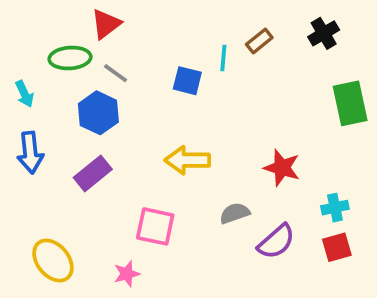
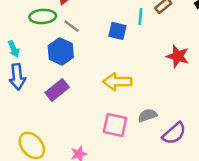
cyan arrow: (25, 94) -> (14, 49), moved
red star: (282, 168) -> (178, 56), moved
pink square: (155, 226) -> (115, 125), moved

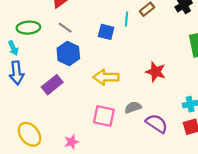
green ellipse: (43, 16) -> (28, 28), moved
blue hexagon: (61, 51) -> (68, 53), moved
red star: (178, 56) -> (156, 72), moved
purple semicircle: (174, 133) -> (157, 124), turned -105

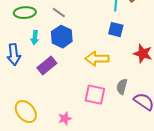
blue square: (106, 32) -> (116, 30), moved
cyan arrow: (13, 48) -> (35, 38), moved, turned 32
gray semicircle: (133, 107) -> (122, 87), turned -56

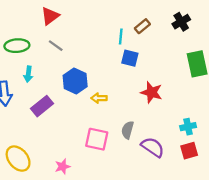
blue square: (116, 30) -> (130, 58), moved
blue hexagon: (62, 37) -> (75, 81), moved
yellow arrow: (97, 59) -> (99, 98), size x0.6

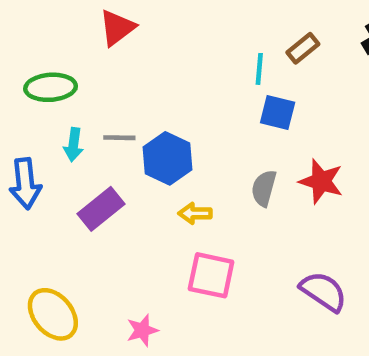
gray line: (56, 46) -> (119, 138), moved, turned -35
yellow arrow: (99, 98) -> (195, 213), moved
gray semicircle: (128, 130) -> (264, 188), moved

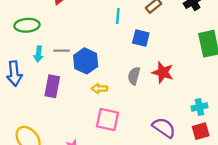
cyan line: (259, 69) -> (118, 16), moved
purple rectangle: (101, 209) -> (52, 86), turned -40

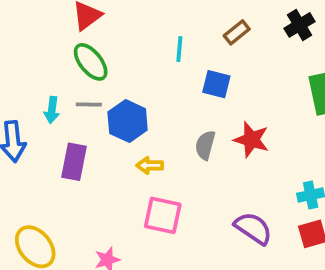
green ellipse: (27, 25) -> (91, 62), moved, turned 55

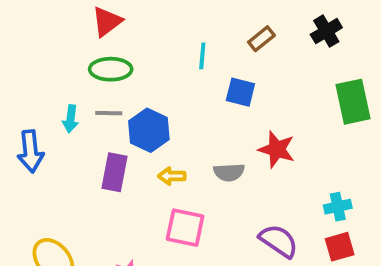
green ellipse: (91, 62) -> (111, 69), turned -51
gray semicircle: (205, 145) -> (229, 172), moved, turned -108
purple rectangle: (74, 162) -> (114, 172), moved

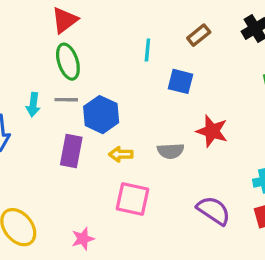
green ellipse: (111, 69) -> (68, 62), turned 72

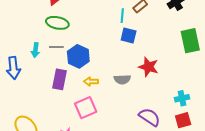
cyan line: (147, 50) -> (122, 16), moved
green ellipse: (68, 62) -> (57, 23), turned -60
pink square: (132, 199) -> (86, 108), moved, turned -35

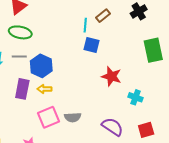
gray semicircle: (122, 79) -> (73, 117), moved
yellow arrow: (91, 81) -> (44, 89), moved
cyan cross: (182, 98) -> (136, 97), moved, turned 32

